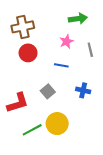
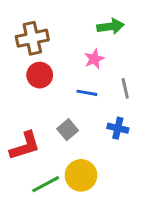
gray line: (90, 50) -> (125, 88), moved

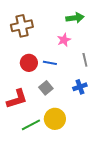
red circle: (40, 75) -> (29, 63), moved
blue line: (87, 93) -> (50, 63), moved
blue cross: (118, 128) -> (80, 87), turned -32

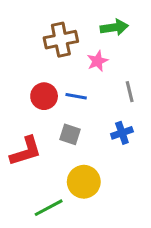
brown cross: (22, 26) -> (61, 40), moved
gray square: (46, 88) -> (70, 134), turned -32
green line: (31, 125) -> (49, 208), moved

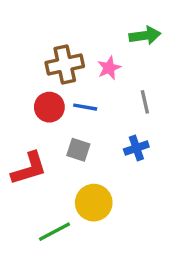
green arrow: (114, 27) -> (145, 35), moved
brown cross: (61, 40) -> (65, 64), moved

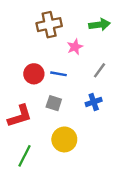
brown cross: (65, 64) -> (49, 25), moved
gray line: (145, 102) -> (99, 70), turned 49
green line: (55, 232) -> (24, 156), moved, turned -35

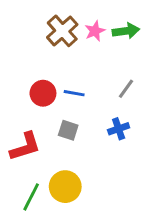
brown cross: (49, 25) -> (62, 31), turned -30
pink star: (75, 47) -> (95, 31), moved
yellow circle: (64, 139) -> (65, 187), moved

